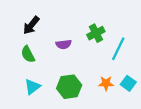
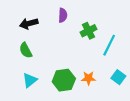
black arrow: (31, 25) -> (29, 24), turned 36
purple semicircle: (64, 44) -> (63, 15), moved, turned -80
orange star: (106, 83) -> (88, 78), moved

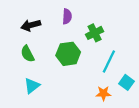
cyan line: (109, 45) -> (109, 62), moved
orange star: (88, 78) -> (103, 93), moved
green hexagon: (64, 80) -> (68, 54), moved

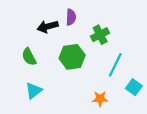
black arrow: (31, 25) -> (48, 26), moved
orange star: (103, 93) -> (100, 99), moved

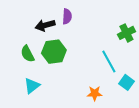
green cross: (100, 35) -> (126, 33), moved
green hexagon: (72, 57) -> (54, 52), moved
cyan line: (115, 65) -> (109, 62), turned -55

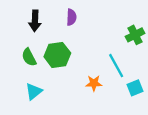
black arrow: (45, 25) -> (35, 21), moved, turned -72
cyan square: (126, 82) -> (135, 88), turned 32
orange star: (95, 93) -> (94, 83), moved

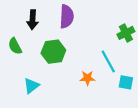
purple semicircle: (71, 17) -> (67, 16), size x1.5
green semicircle: (29, 57) -> (15, 46), moved
cyan square: (135, 88) -> (126, 82), turned 32

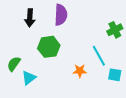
green semicircle: (15, 46) -> (14, 64), moved, turned 63

